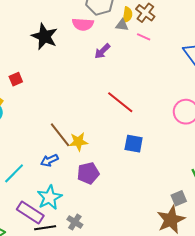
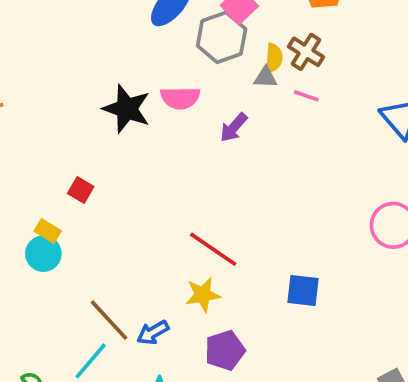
pink semicircle: (83, 24) -> (180, 98), moved
red square: (16, 79) -> (81, 190), turned -32
red line: (120, 102) -> (213, 249), moved
brown line: (60, 135) -> (109, 320), moved

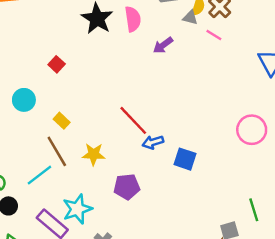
pink semicircle: (180, 98) -> (133, 19), turned -110
yellow rectangle: (48, 231) -> (62, 121), moved
yellow star: (203, 295) -> (94, 154), moved
blue arrow: (153, 333) -> (153, 142), moved

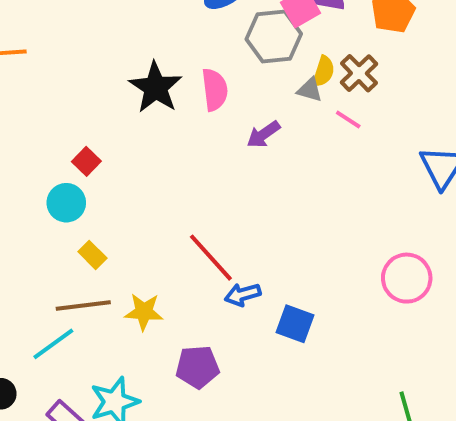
cyan circle: (24, 100) -> (66, 203), moved
brown line: (57, 151) -> (83, 305), turned -68

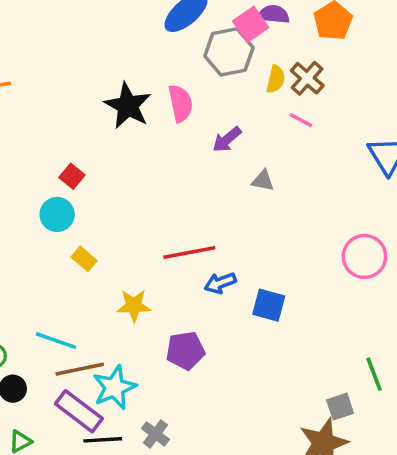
gray triangle: (310, 90) -> (263, 181), moved
red line: (211, 258) -> (189, 252), turned -54
brown line: (83, 305) -> (80, 369), moved
cyan line: (53, 344) -> (56, 341), turned 60

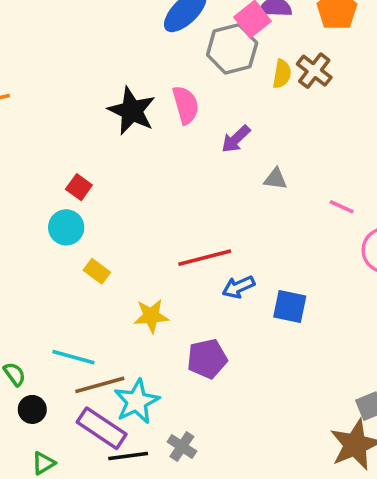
pink line: (301, 120) -> (342, 207), moved

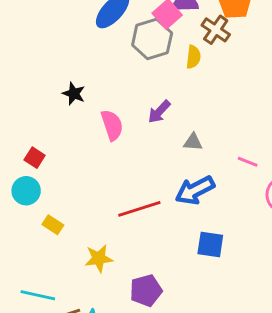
brown cross: (314, 71) -> (216, 30), moved
pink semicircle: (186, 105) -> (112, 125), moved
black star: (132, 111) -> (74, 94), size x0.6
blue arrow: (238, 287) -> (195, 190), moved, size x1.5

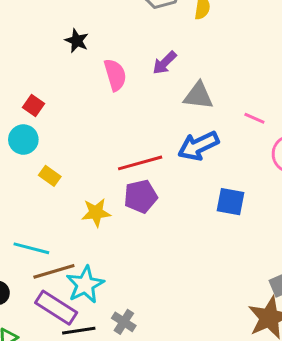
gray triangle: (193, 142) -> (198, 96), size x1.5
blue square: (210, 245) -> (231, 202), moved
purple pentagon: (146, 290) -> (141, 196), moved

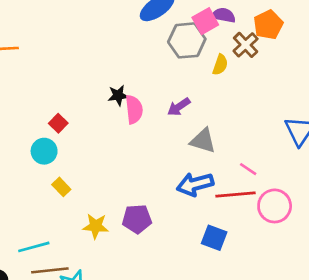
black star: (77, 41) -> (118, 95), moved, turned 30
red line: (140, 163) -> (236, 195), moved
cyan line: (31, 248) -> (34, 247), turned -40

